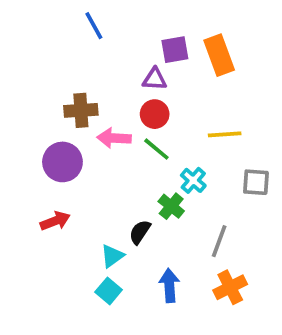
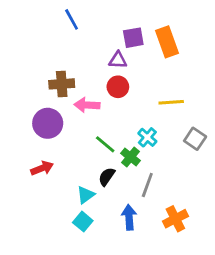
green line: (156, 149) -> (105, 144), moved
gray square: (256, 182) -> (195, 139), turned 30
gray line: (219, 241) -> (147, 185), moved

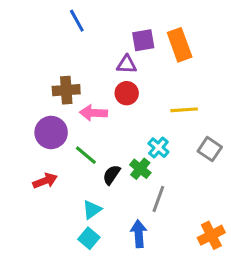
green line: (105, 144) -> (86, 155), moved
black semicircle: (107, 177) -> (112, 175), moved
orange cross: (175, 219) -> (211, 235), moved

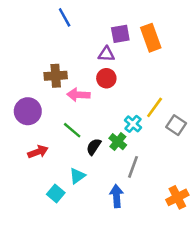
yellow line: (184, 110) -> (155, 107), moved, turned -50
purple circle: (51, 132) -> (28, 111), moved
cyan square: (89, 238) -> (56, 194), moved

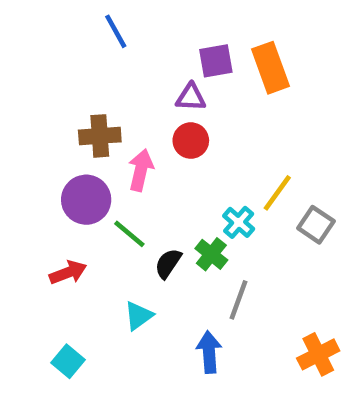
pink arrow: (78, 95) -> (141, 170), turned 100
purple circle: (28, 111) -> (86, 200), moved
cyan square: (56, 194) -> (68, 361), moved

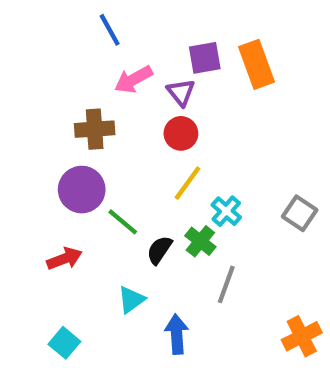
purple triangle: (191, 97) -> (181, 92), turned 48
pink arrow: (141, 170) -> (133, 79), moved, turned -132
yellow line: (277, 193) -> (187, 183), moved
blue arrow: (209, 352) -> (177, 334), moved

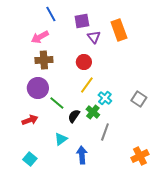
purple square: (205, 58) -> (82, 21), moved
pink arrow: (133, 79) -> (40, 37), moved
purple triangle: (181, 92) -> (94, 37), moved

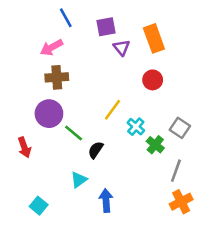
red circle: (84, 62) -> (153, 80), moved
green cross: (93, 112) -> (155, 145), moved
red arrow: (30, 120) -> (24, 147), moved, turned 91
gray line: (105, 132) -> (176, 171), moved

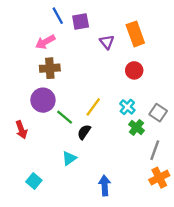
purple square: (106, 27) -> (81, 21), moved
yellow line: (112, 110) -> (93, 107), moved
cyan cross: (136, 127) -> (127, 107), moved
blue arrow: (106, 200) -> (105, 186), moved

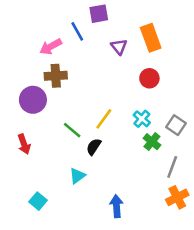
blue line: (58, 16) -> (77, 31), moved
purple square: (81, 21) -> (99, 14), moved
purple circle: (43, 100) -> (33, 100), moved

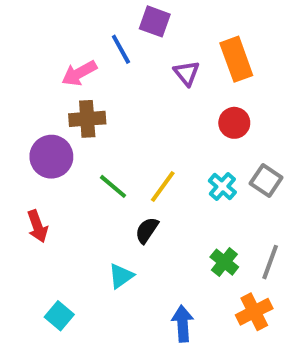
purple square: (99, 14) -> (155, 21), turned 30
gray square: (176, 125) -> (266, 180), moved
green line: (72, 130) -> (113, 186), moved
green cross: (152, 142) -> (224, 262), moved
orange cross: (177, 197) -> (254, 312), moved

